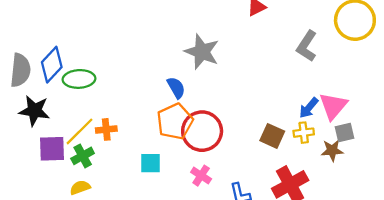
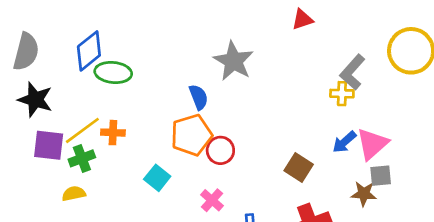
blue diamond: (52, 65) -> (89, 51), moved
green ellipse: (79, 79) -> (113, 72), moved
red circle: (202, 131) -> (220, 150), size x0.6
yellow cross: (304, 133) -> (342, 94), moved
cyan square: (151, 163) -> (157, 178), turned 30

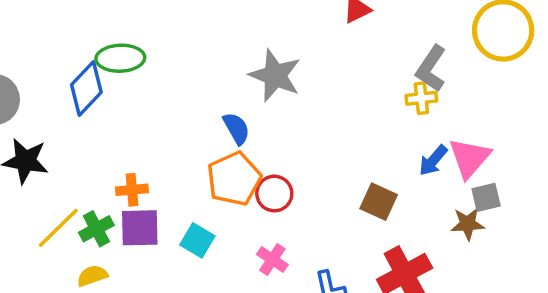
green ellipse: (113, 72) -> (120, 58), moved
yellow line: (82, 130) -> (58, 228), moved
purple square: (49, 145) -> (140, 228), moved

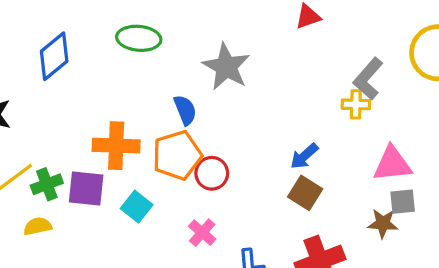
green ellipse: (120, 58) -> (139, 38), moved
pink triangle: (470, 158) -> (392, 164), turned 36
blue arrow: (433, 160) -> (304, 156), moved
orange cross: (132, 190) -> (116, 146), moved, size x1.6

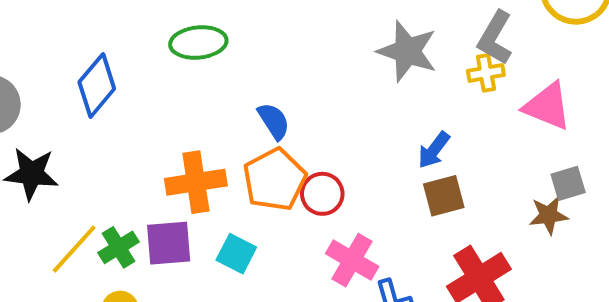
gray star: (226, 67) -> (407, 51), moved
pink triangle: (392, 164) -> (547, 106), moved, turned 39
brown square: (305, 193) -> (444, 196), turned -36
pink cross: (202, 233) -> (352, 260), moved, size x1.4

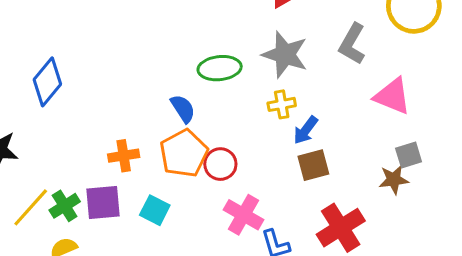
green ellipse: (198, 42) -> (220, 68), moved
yellow cross: (486, 73) -> (282, 104), moved
orange cross: (196, 182) -> (124, 156), size x0.7

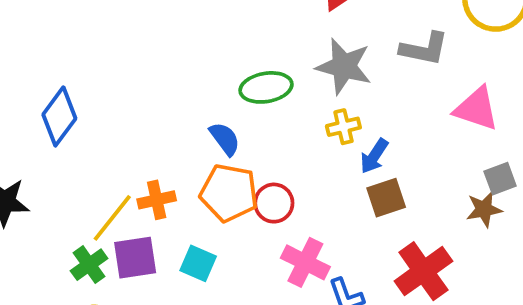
gray L-shape: (352, 44) -> (424, 49), turned -105
orange pentagon: (184, 153) -> (229, 193), turned -30
yellow line: (31, 207) -> (112, 218), moved

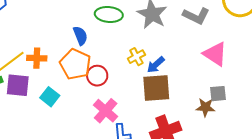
yellow cross: (343, 127) -> (136, 57), moved, turned -30
brown square: (386, 198) -> (156, 88), size x1.4

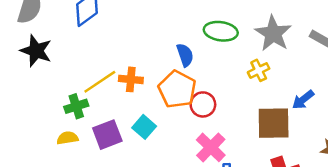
yellow cross: (136, 57) -> (259, 70), moved
blue arrow: (156, 65) -> (303, 100), moved
purple square: (18, 85) -> (107, 135), moved, turned -30

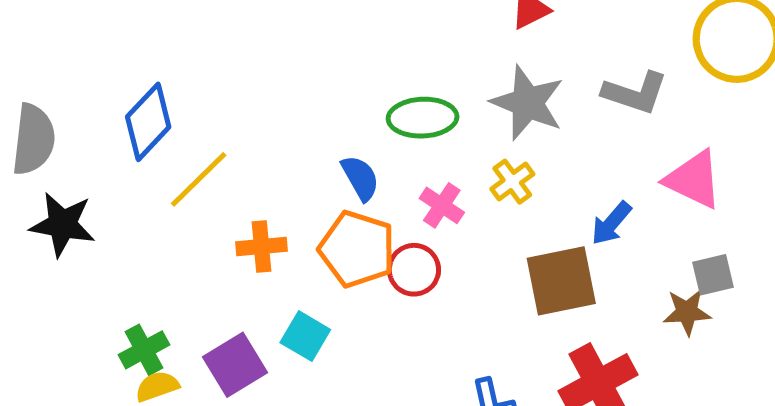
yellow line: (100, 82) -> (199, 179), moved
green cross: (76, 106) -> (144, 350), moved
pink cross: (211, 147) -> (442, 205), moved, size x0.7

